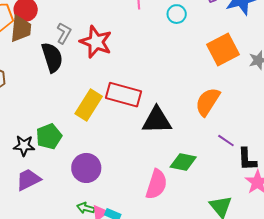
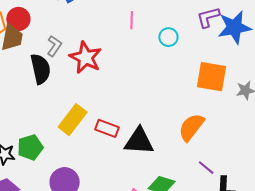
orange square: (223, 50) -> (211, 77), turned 32
red rectangle: (123, 95) -> (107, 128), moved, size x0.7

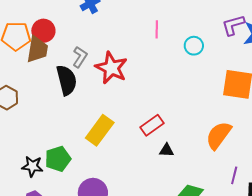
red rectangle: (107, 128) -> (152, 125), moved, turned -55
black triangle: (139, 141) -> (167, 150), size x0.5
purple line: (206, 168) -> (234, 175), turned 66

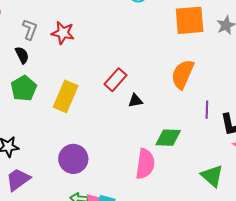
red star: (111, 68) -> (63, 33), size x0.7
black semicircle: (67, 80) -> (22, 55), size x0.6
green pentagon: (58, 159) -> (24, 88), moved

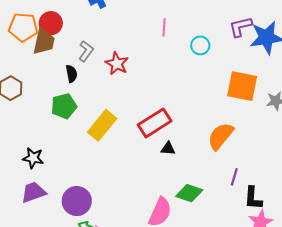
red rectangle: (116, 80) -> (155, 123), size x1.4
purple circle: (73, 159) -> (77, 201), moved

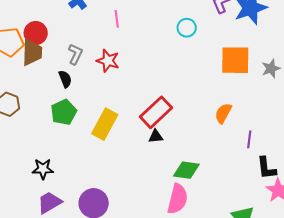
pink line: (164, 27) -> (117, 19), moved
orange semicircle: (221, 136) -> (223, 113), size x0.7
black triangle: (168, 149) -> (156, 136), moved
purple line: (234, 177) -> (249, 139), moved
green diamond: (189, 193) -> (186, 170), moved

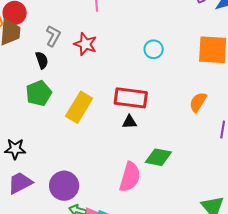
cyan circle: (187, 28) -> (154, 49), moved
red rectangle: (156, 112) -> (131, 98), turned 48
pink semicircle: (178, 199) -> (130, 177), moved

